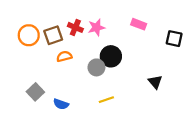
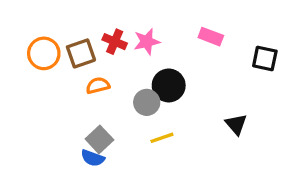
gray square: (35, 92) -> (99, 139), moved
yellow line: (106, 100) -> (162, 138), moved

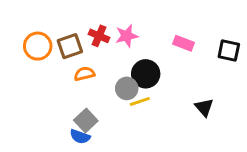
pink rectangle: (211, 37) -> (184, 43), moved
yellow line: (162, 138) -> (140, 102), moved

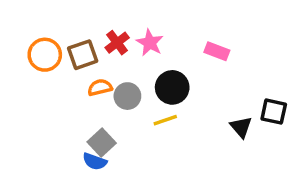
red cross: (99, 36) -> (117, 43), turned 30
pink star: (127, 36) -> (150, 43), turned -30
black square: (229, 50) -> (274, 112), moved
gray circle: (127, 88) -> (127, 96), moved

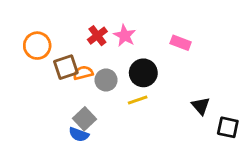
brown square: (83, 55) -> (66, 67), moved
black square: (274, 112) -> (228, 127), moved

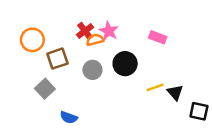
orange semicircle: (83, 73) -> (95, 40), moved
yellow line: (138, 100) -> (155, 87), moved
gray square: (85, 119) -> (45, 89), moved

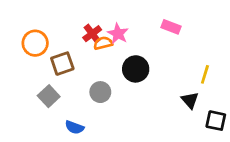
pink rectangle: (158, 37) -> (171, 27), moved
gray circle: (92, 70) -> (100, 92), moved
yellow line: (155, 87) -> (205, 74), moved, turned -54

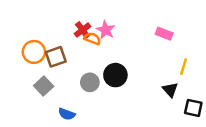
pink rectangle: (171, 27) -> (164, 34), moved
orange circle: (35, 43) -> (34, 52), moved
orange semicircle: (103, 43) -> (92, 39), turned 35
black circle: (136, 69) -> (115, 75), moved

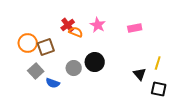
pink star: (106, 30) -> (98, 25), moved
pink rectangle: (164, 34) -> (135, 28), turned -32
yellow line: (184, 67) -> (158, 63), moved
blue semicircle: (67, 114) -> (53, 83), moved

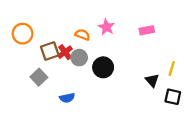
red cross: (68, 25) -> (65, 52), moved
orange circle: (28, 43) -> (23, 34), moved
gray circle: (74, 68) -> (79, 58), moved
blue semicircle: (53, 83) -> (67, 98), moved, turned -32

